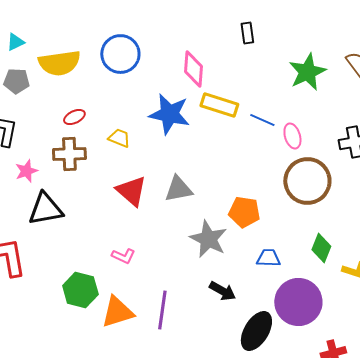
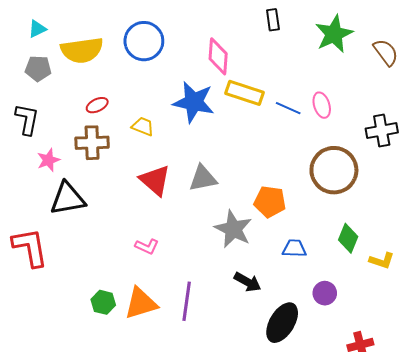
green star: (307, 72) -> (334, 34), moved
pink ellipse: (292, 136) -> (322, 105), moved
green hexagon: (80, 290) -> (103, 302), moved, size x0.7
purple circle: (298, 302) -> (325, 293), size x0.5

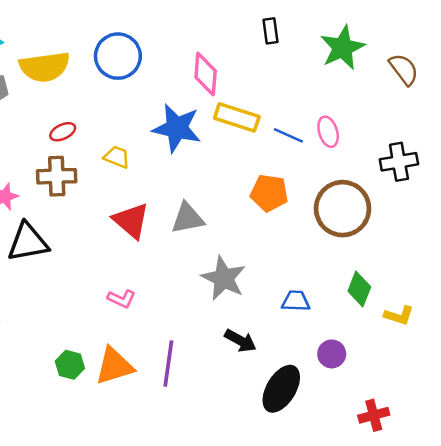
orange pentagon: (270, 202) -> (269, 193), moved

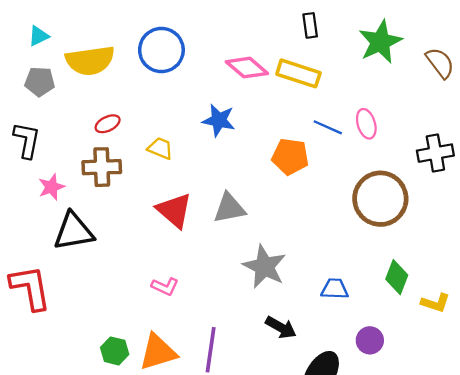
pink diamond: (206, 74) -> (247, 68), turned -54
yellow rectangle: (237, 117) -> (298, 73), moved
blue star: (177, 128) -> (219, 120), size x0.7
orange pentagon: (269, 193) -> (290, 157), moved

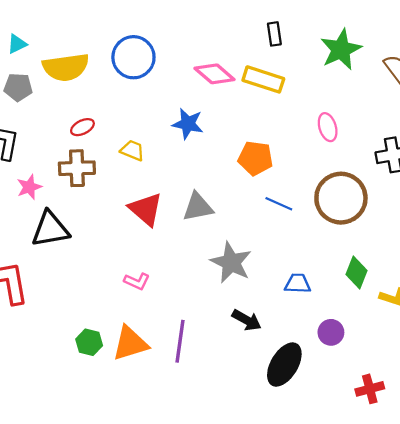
blue line: (328, 127) -> (279, 204), moved

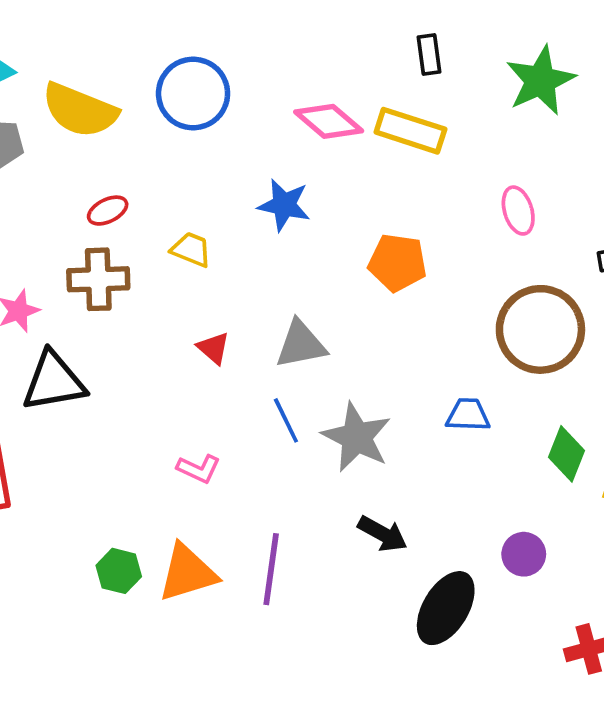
yellow semicircle: (66, 67) -> (80, 110), turned 30
blue line: (279, 204) -> (286, 420), moved, turned 40
red triangle: (146, 209) -> (213, 348), size x0.6
blue trapezoid: (298, 284) -> (468, 415), moved

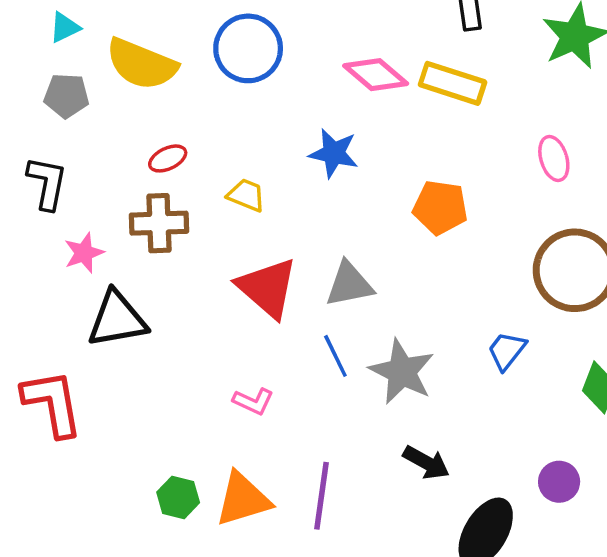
red triangle: (213, 348) -> (267, 288), size x2.0
blue trapezoid: (468, 415) -> (507, 351), turned -54

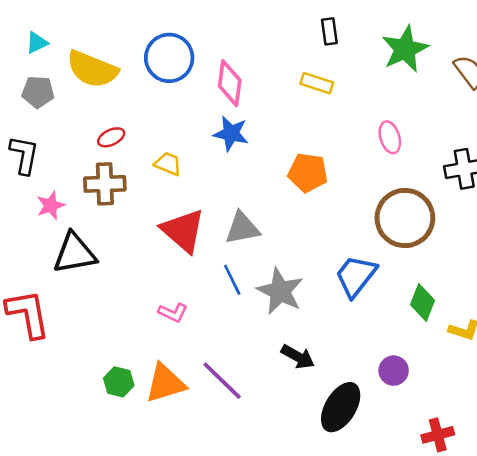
pink diamond: (376, 75) -> (230, 83), moved, turned 57
yellow rectangle: (452, 83) -> (317, 83), size x0.7
blue trapezoid: (507, 351) -> (356, 276), size x1.5
purple line: (321, 496) -> (222, 381), turned -54

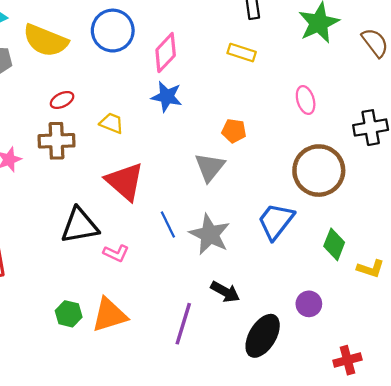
pink diamond: (230, 83) -> (166, 53), turned 36
orange pentagon: (308, 173) -> (234, 131), size x0.7
gray triangle: (242, 228) -> (210, 167), moved, turned -40
black triangle: (75, 253) -> (80, 226), moved
purple line: (222, 381) -> (183, 324), moved, turned 63

